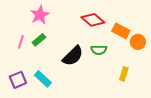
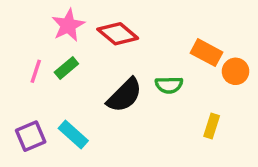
red diamond: (93, 20) -> (118, 34), moved

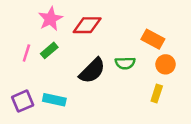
red diamond: (118, 34) -> (87, 25), turned -40
orange circle: (236, 71) -> (166, 64), moved
cyan rectangle: (73, 135) -> (54, 100), turned -30

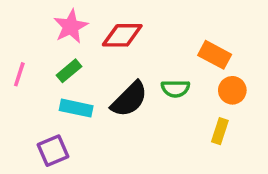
pink line: (26, 53) -> (19, 74), moved
cyan rectangle: (54, 100) -> (76, 108), moved
purple square: (23, 101) -> (53, 151), moved

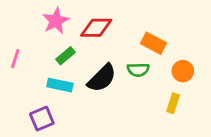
orange rectangle: (215, 55) -> (153, 43), moved
green rectangle: (69, 71) -> (66, 56), moved

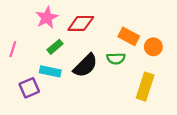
orange circle: (183, 71) -> (153, 47), moved
yellow rectangle: (173, 103) -> (145, 87), size x1.6
purple square: (42, 119) -> (29, 88), moved

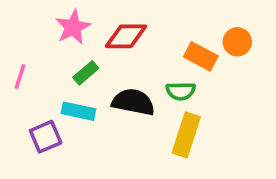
orange circle: (153, 47) -> (237, 42), moved
black semicircle: (85, 66) -> (133, 102), turned -124
yellow rectangle: (145, 87) -> (186, 135), moved

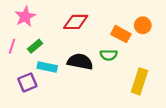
pink star: (73, 27) -> (25, 16), moved
green rectangle: (86, 73) -> (35, 46), moved
yellow rectangle: (186, 135) -> (139, 81), moved

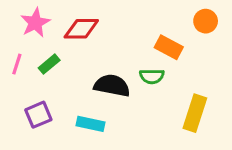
red diamond: (76, 22) -> (81, 29), moved
orange circle: (143, 25) -> (206, 21), moved
cyan rectangle: (47, 67) -> (91, 124), moved

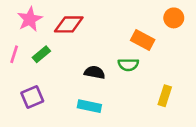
black semicircle: (112, 86) -> (95, 72), size x0.7
yellow rectangle: (195, 113) -> (165, 96), size x0.7
cyan rectangle: (91, 124) -> (89, 106), moved

